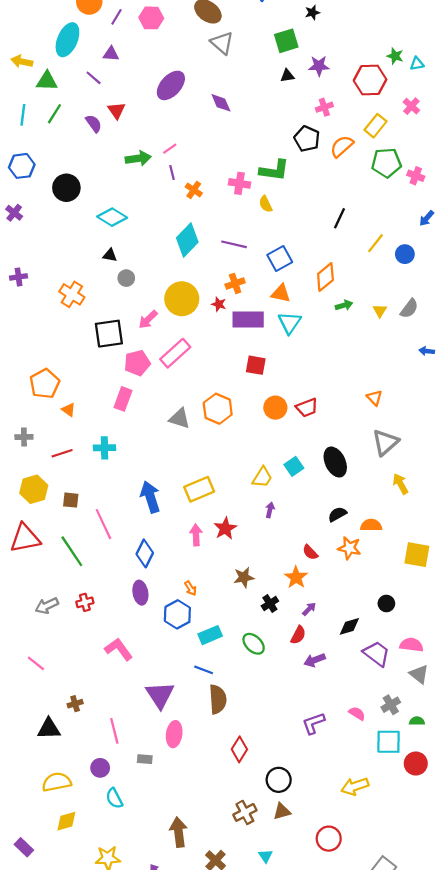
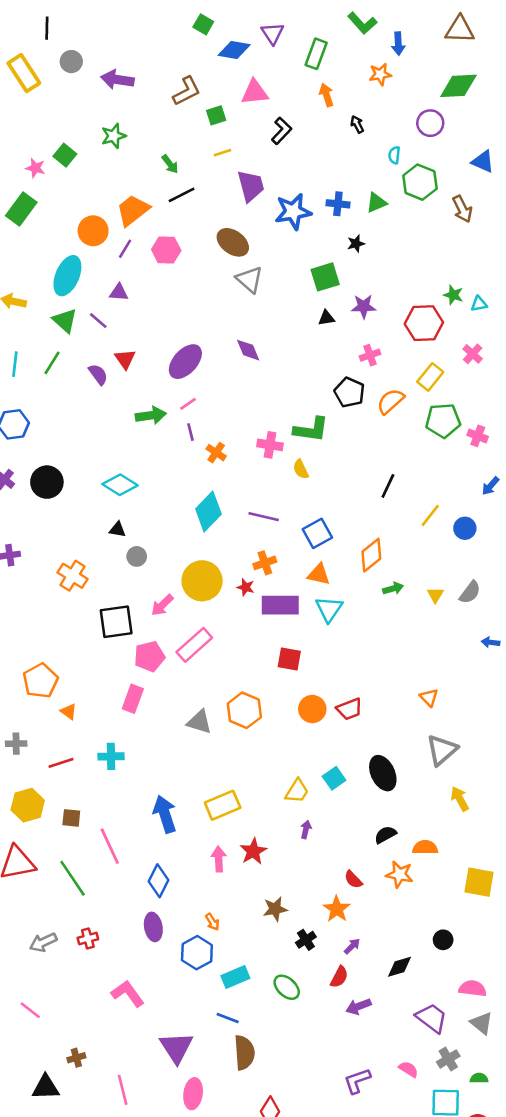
green triangle: (47, 81) -> (65, 321), moved, turned 40
purple ellipse: (171, 85) -> (185, 362), moved
black circle: (66, 188) -> (47, 482), moved
purple trapezoid: (377, 654) -> (432, 1018), moved

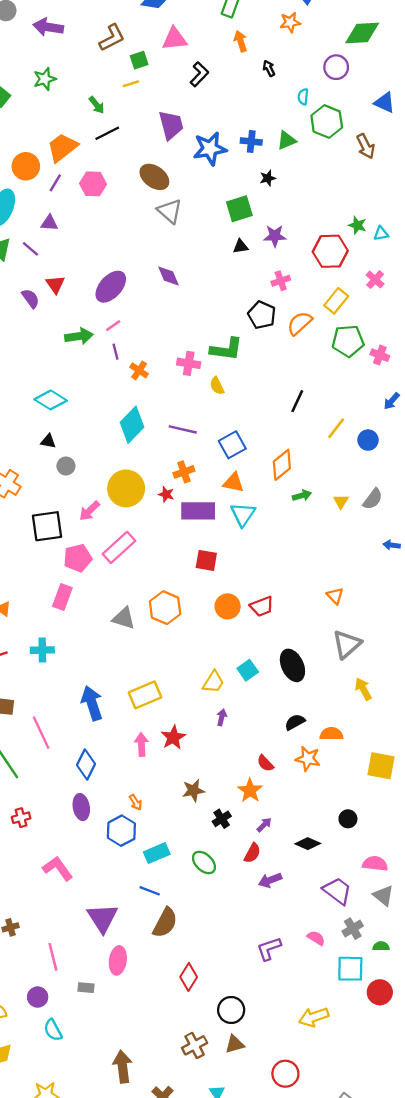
yellow line: (223, 153) -> (131, 84), moved
black diamond: (399, 967) -> (308, 844), turned 40
brown semicircle: (244, 1053) -> (165, 923), turned 32

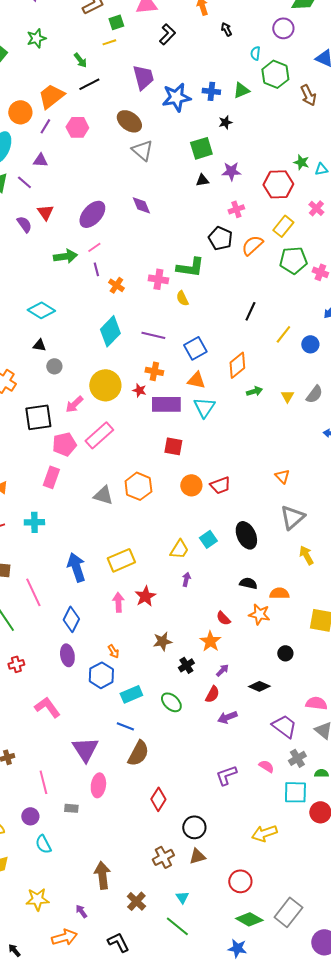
orange cross: (184, 472) -> (154, 371), turned 30
black semicircle: (295, 722) -> (248, 583), turned 42
black circle: (348, 819) -> (285, 653), moved

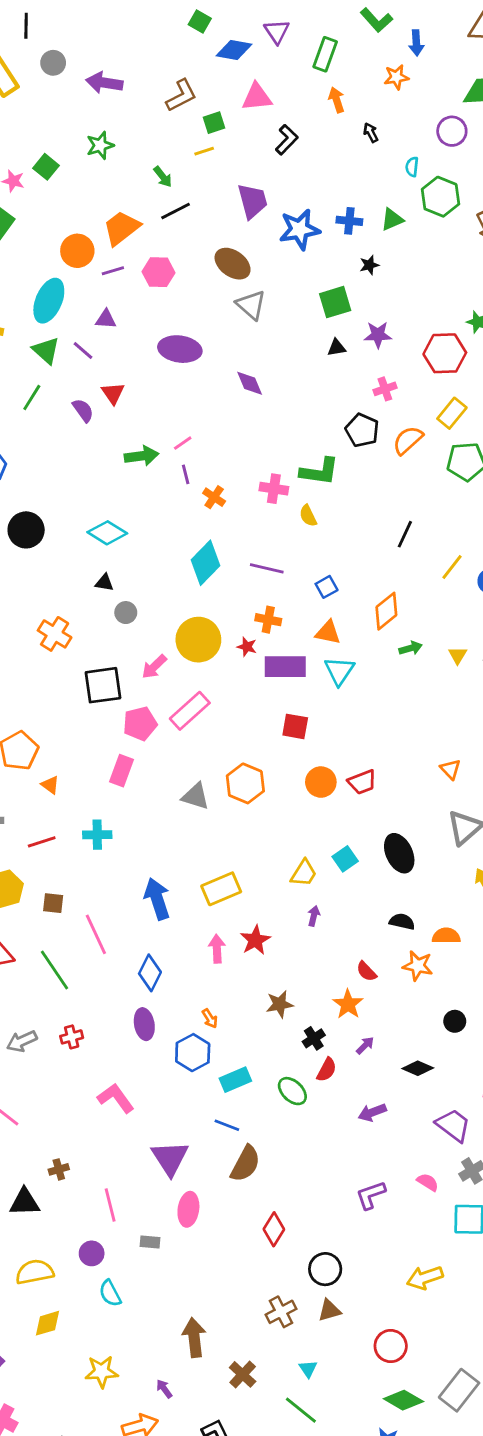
purple line: (45, 126) -> (113, 271), turned 42
purple ellipse: (92, 214) -> (180, 349), moved, turned 56
blue square: (195, 348) -> (327, 587), size x0.7
red semicircle: (212, 694) -> (327, 1070), moved

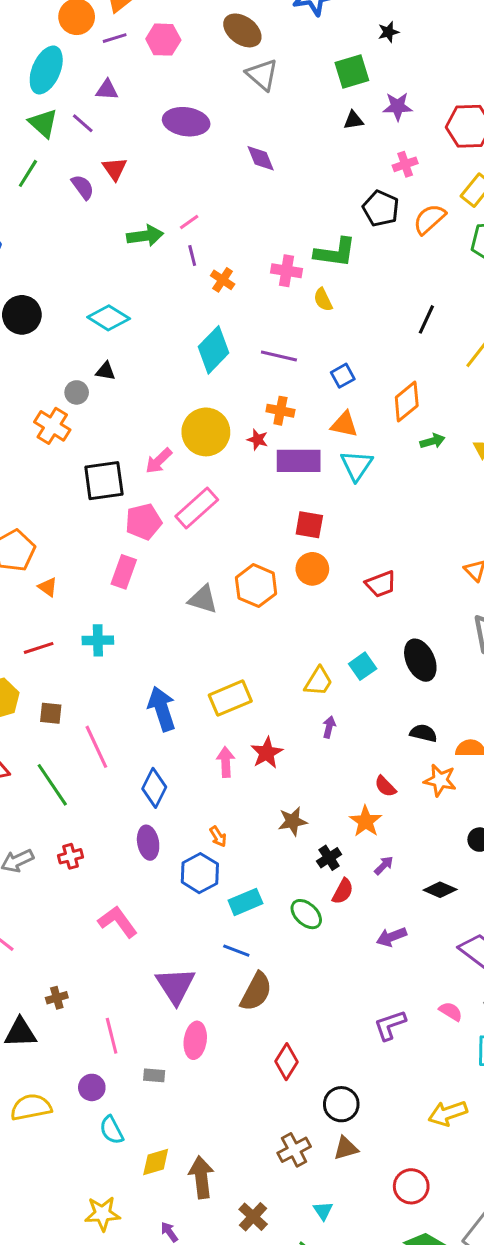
gray circle: (126, 613) -> (77, 392), moved
orange circle: (321, 782) -> (312, 569), moved
yellow diamond: (47, 1323) -> (156, 1162), moved

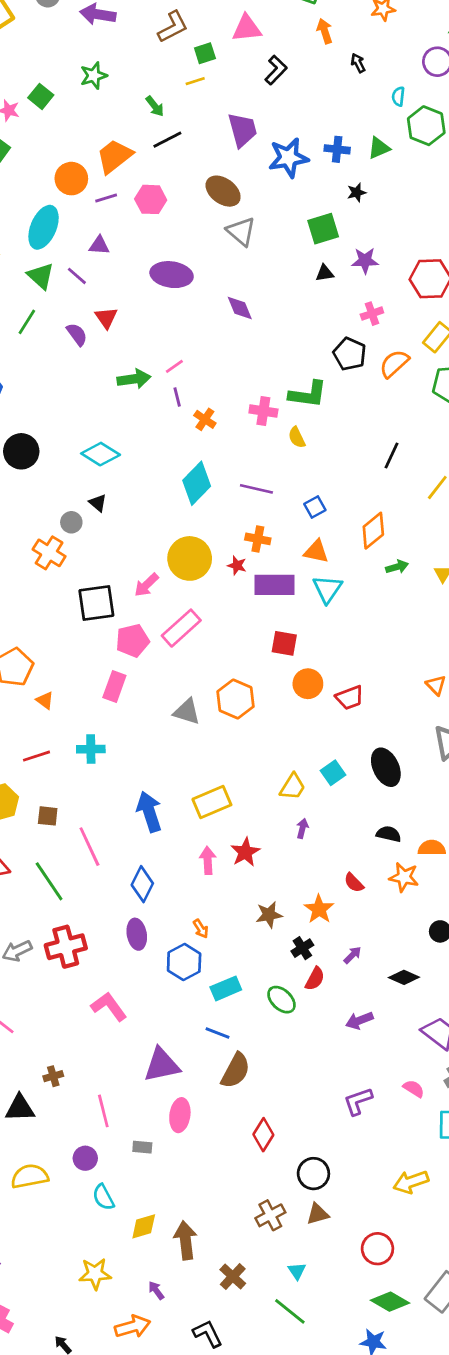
black triangle: (105, 371) -> (98, 503), turned 30
orange circle: (312, 569) -> (308, 684), moved
orange star: (366, 821) -> (319, 909), moved
red cross: (71, 856) -> (66, 947), size x1.8
purple triangle: (175, 986) -> (162, 1065), turned 51

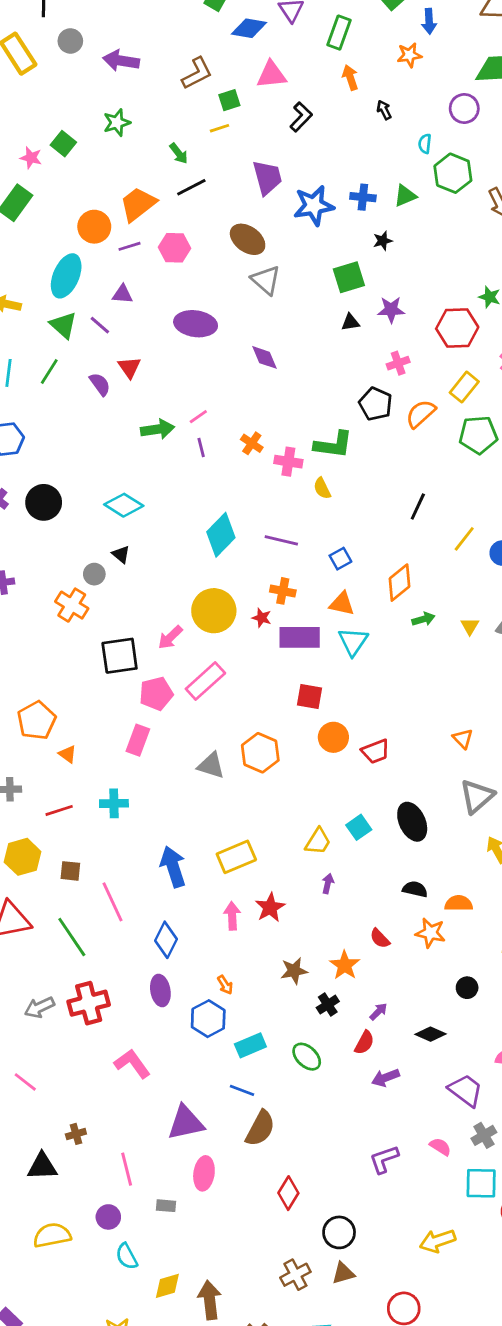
orange cross: (205, 419) -> (252, 443), moved
red semicircle: (315, 979) -> (364, 1043), moved

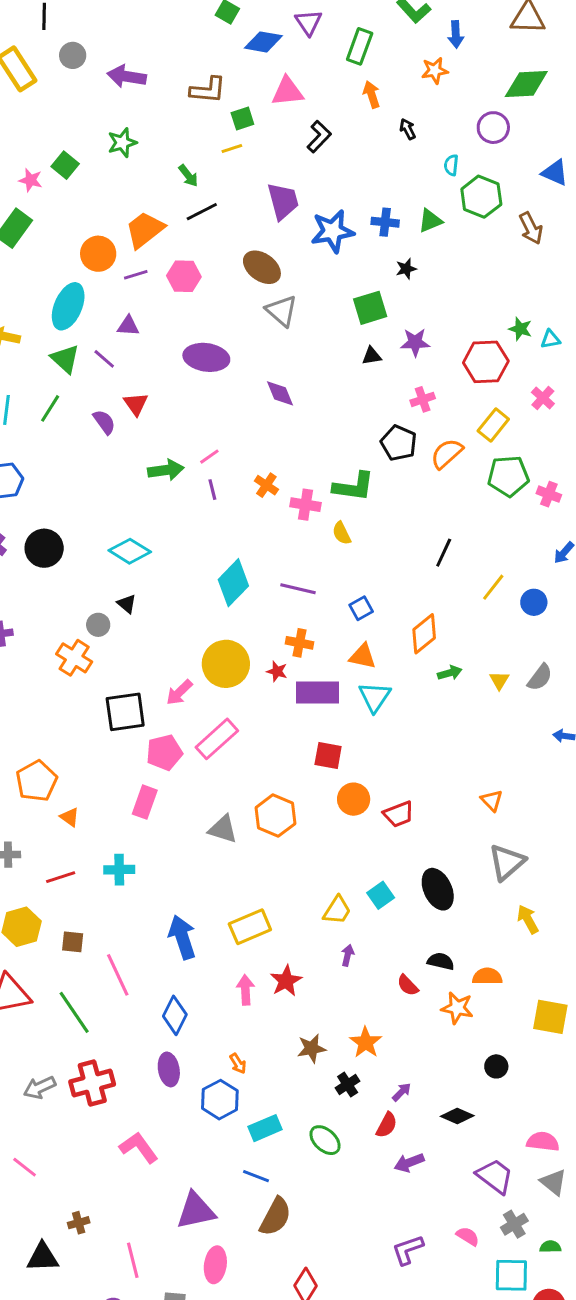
brown L-shape: (197, 73) -> (208, 90), turned 32
red semicircle: (380, 938) -> (408, 985), moved

